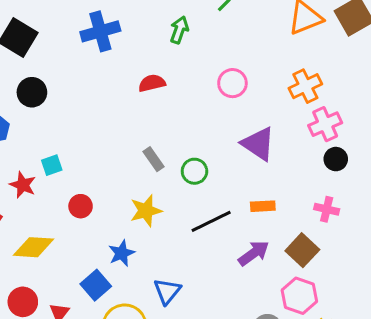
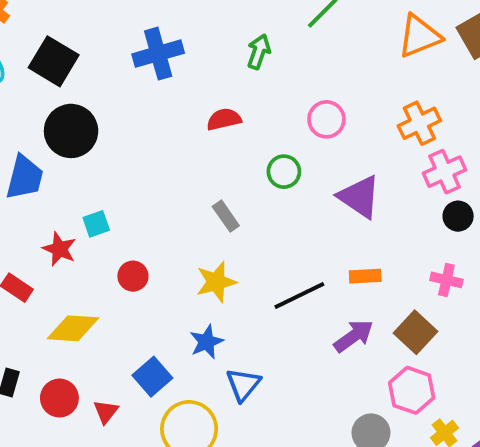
black circle: (32, 92) -> (71, 131), size x1.4
green circle: (194, 171) -> (284, 172), moved
blue star: (122, 253) -> (206, 342), moved

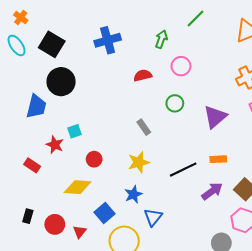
pink circle: (326, 119) -> (181, 66), moved
purple triangle: (359, 197) -> (215, 117), turned 45
yellow diamond: (73, 328) -> (78, 187), moved

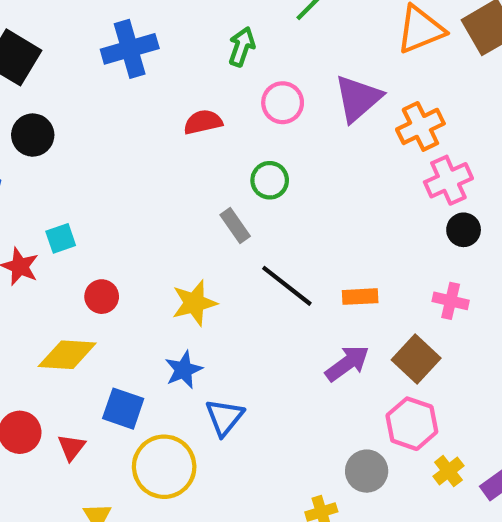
black circle: (61, 82) -> (33, 135), size x0.7
purple triangle: (215, 117) -> (358, 98), moved
gray rectangle: (144, 127) -> (235, 225), moved
black line: (183, 170) -> (287, 286), moved, turned 64
blue square: (104, 213) -> (123, 409), turned -30

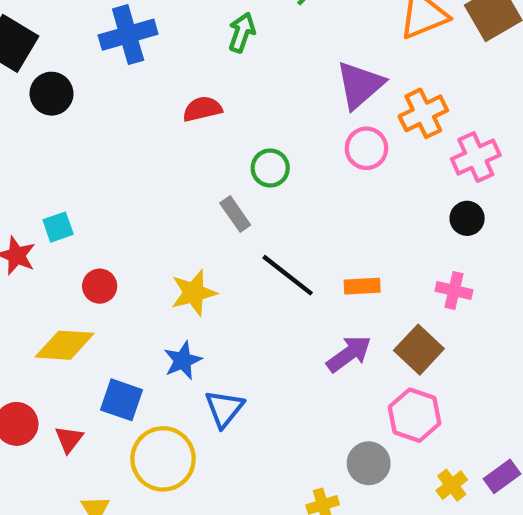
pink circle: (283, 103) -> (366, 148), moved
black circle: (33, 135) -> (51, 94), moved
pink cross: (448, 180) -> (476, 157), moved
yellow cross: (448, 471) -> (452, 485), moved

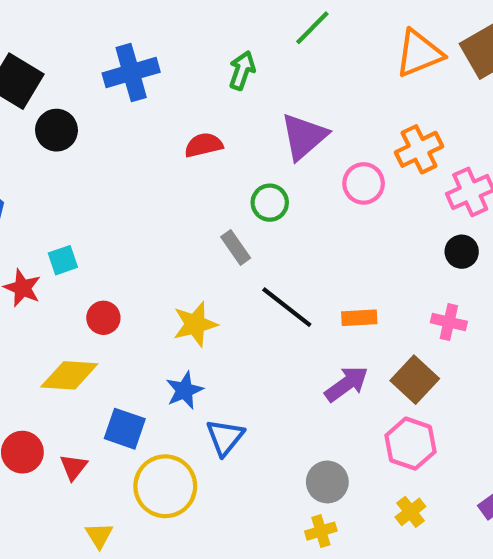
purple triangle: (360, 85) -> (304, 137), moved
gray circle: (369, 463) -> (327, 482), moved
yellow cross: (452, 485) -> (410, 512), moved

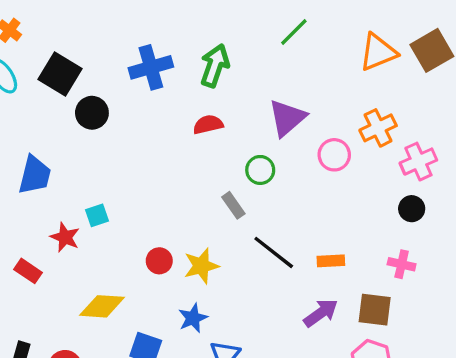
green arrow: (242, 70) -> (215, 66), moved, size x1.4
red circle: (103, 318) -> (159, 261), moved
brown square: (415, 380) -> (375, 310), turned -36

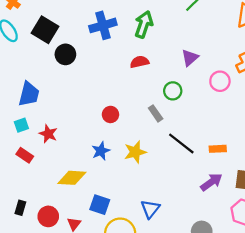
purple triangle: (287, 118) -> (190, 58), size x0.7
cyan square: (97, 215) -> (21, 125), moved
red circle: (159, 261) -> (110, 114), moved
blue star: (193, 318) -> (101, 151), moved

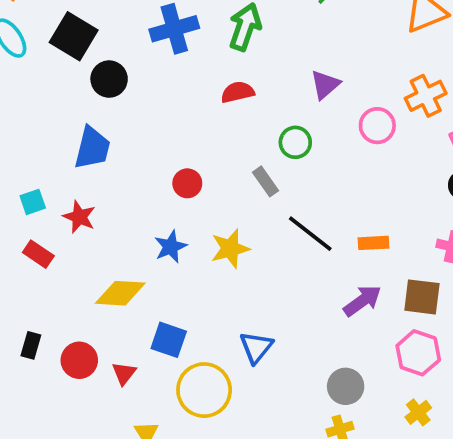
blue trapezoid: (29, 94) -> (92, 148), moved

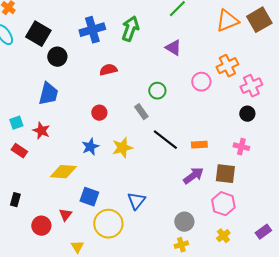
purple triangle: (325, 85) -> (173, 48), moved, turned -48
red semicircle: (238, 92) -> (108, 70), moved
red circle: (79, 360) -> (41, 226), moved

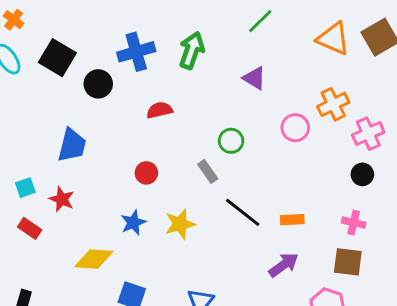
orange triangle: (227, 21) -> (333, 39), turned 45
black circle: (57, 57) -> (98, 84), moved
brown square: (225, 174) -> (348, 262), moved

